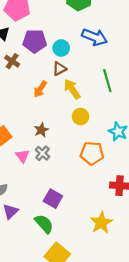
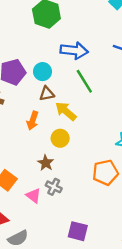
brown triangle: (59, 69) -> (47, 94), turned 32
green line: (107, 81) -> (84, 81), moved
yellow circle: (80, 117) -> (60, 138), moved

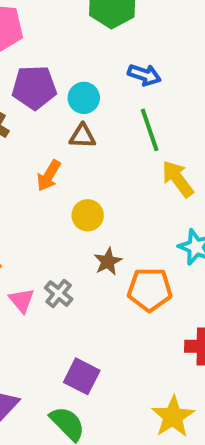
blue arrow: (74, 50) -> (144, 75), size x0.7
yellow arrow: (66, 111) -> (178, 179), moved
brown star: (46, 163) -> (108, 261), moved

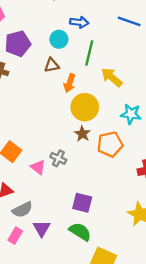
cyan circle: (84, 98) -> (59, 39), moved
green line: (150, 130) -> (89, 53), turned 45
orange arrow: (49, 176) -> (70, 83), moved
yellow circle: (88, 215) -> (85, 107), moved, size x1.5

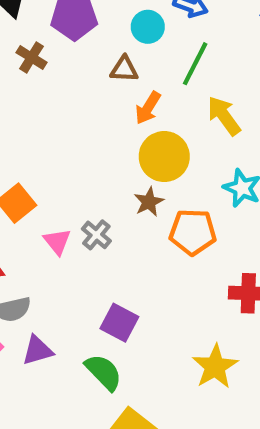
purple triangle: (42, 228) -> (37, 350), turned 30

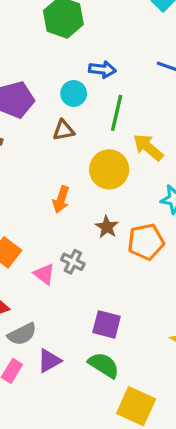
orange arrow: (148, 108) -> (61, 199), moved
yellow circle: (164, 157) -> (109, 169), moved

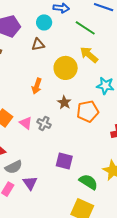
green line: (117, 113) -> (85, 28), moved, turned -70
pink triangle: (44, 274) -> (26, 123), moved
purple triangle: (49, 361) -> (30, 183), turned -35
green semicircle: (104, 365) -> (88, 182), moved

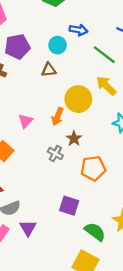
orange arrow: (37, 86) -> (58, 117), moved
orange pentagon: (88, 111) -> (93, 168), moved
pink triangle: (26, 123) -> (26, 121), moved, turned 32
gray cross: (44, 123) -> (55, 154), moved

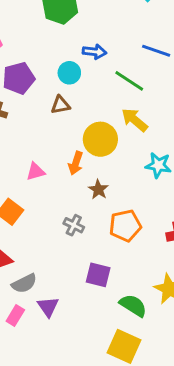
pink triangle: (26, 121) -> (36, 172), turned 35
gray cross: (55, 154) -> (74, 225), moved

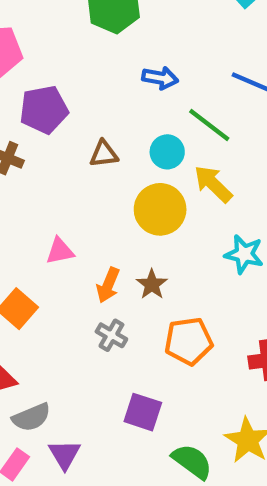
cyan circle: (69, 73) -> (167, 152), moved
orange arrow: (76, 163) -> (108, 285), moved

